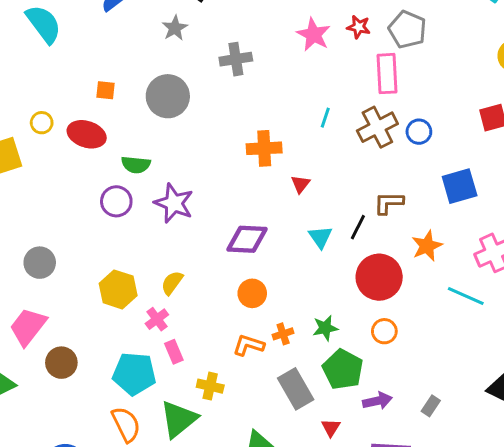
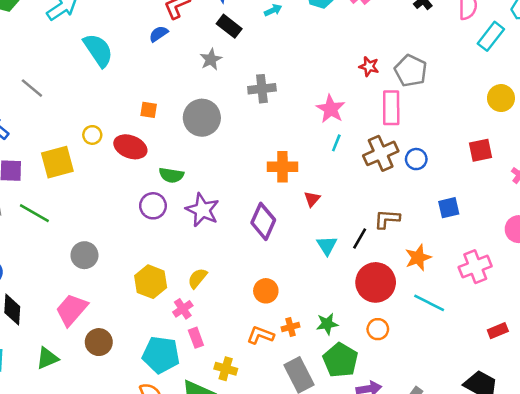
pink star: (314, 35) -> (331, 109), moved
blue square: (460, 186) -> (449, 208), size x0.7
purple diamond: (247, 239) -> (263, 221), moved, turned -72
cyan line: (466, 296) -> (429, 303), moved

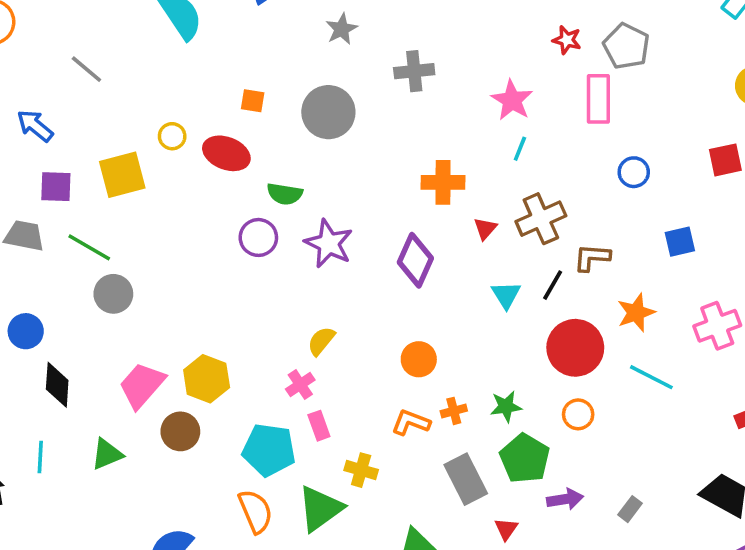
brown cross: (381, 153) -> (541, 219), moved
gray circle: (84, 255) -> (113, 294), moved
yellow hexagon: (151, 282) -> (207, 379), moved

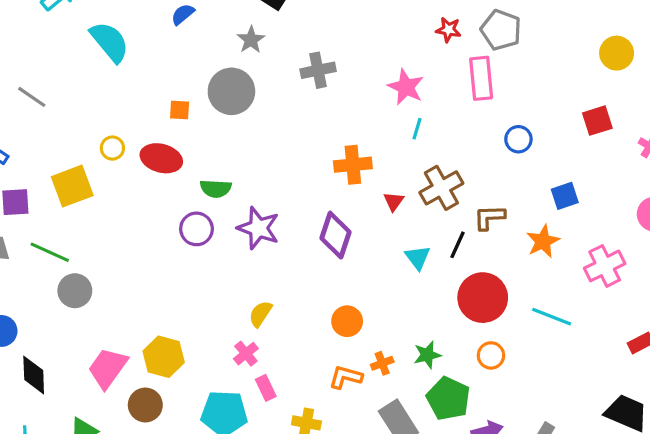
gray circle: (328, 112) -> (231, 91), moved
orange star: (636, 313) -> (543, 241), moved

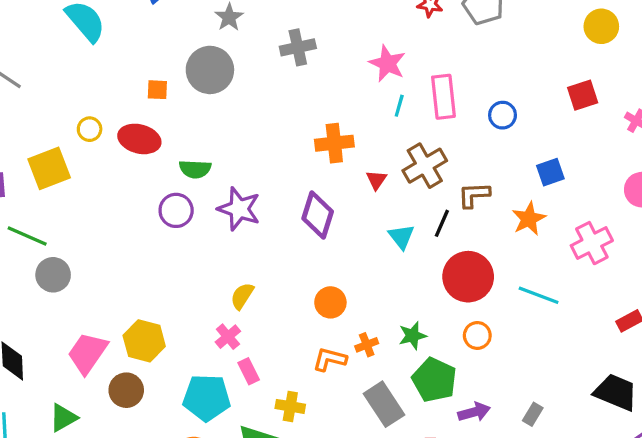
pink rectangle: (481, 78) -> (443, 97), moved

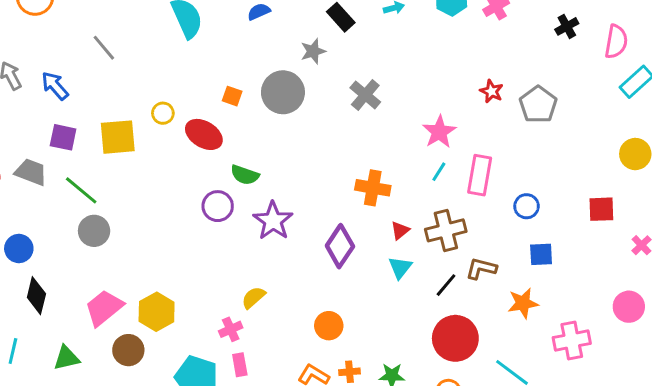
gray cross: (298, 47) -> (365, 95), turned 36
blue square: (550, 172) -> (541, 254), moved
cyan triangle: (401, 237) -> (400, 267), moved

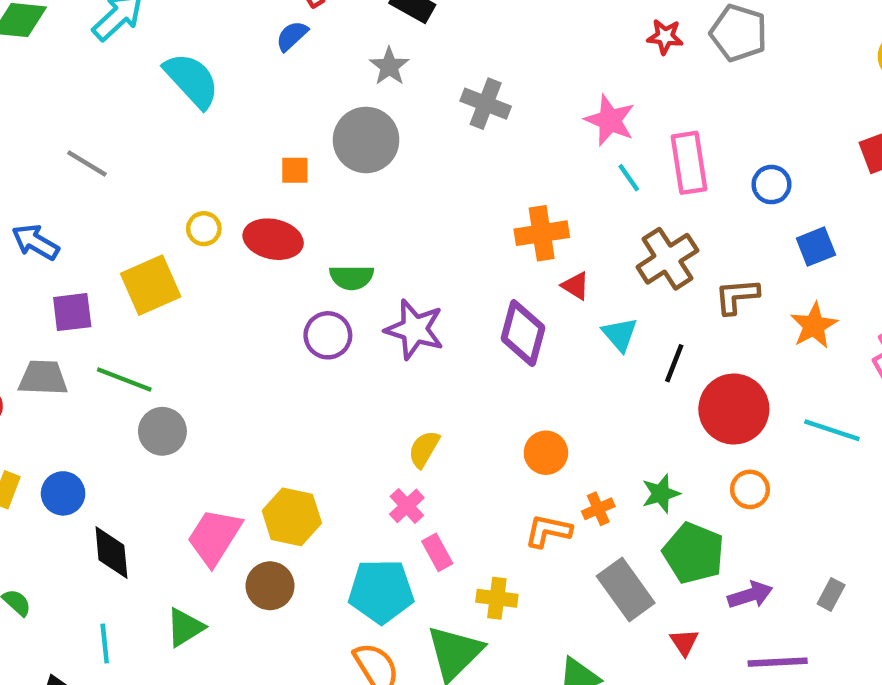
cyan line: (439, 172) -> (629, 178), turned -48
red triangle: (400, 231) -> (575, 286), moved, turned -30
black line: (446, 285) -> (674, 363), moved

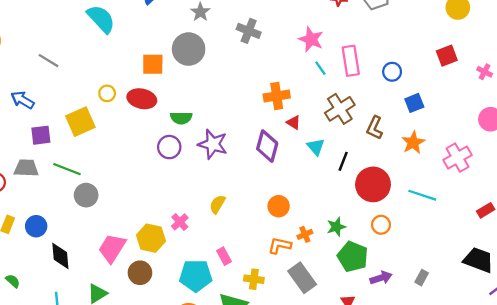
orange square: (295, 170) -> (153, 64), size x1.5
brown L-shape: (737, 296) -> (375, 128), turned -60
pink cross: (407, 506) -> (180, 222), moved
gray rectangle: (626, 589) -> (302, 278), moved

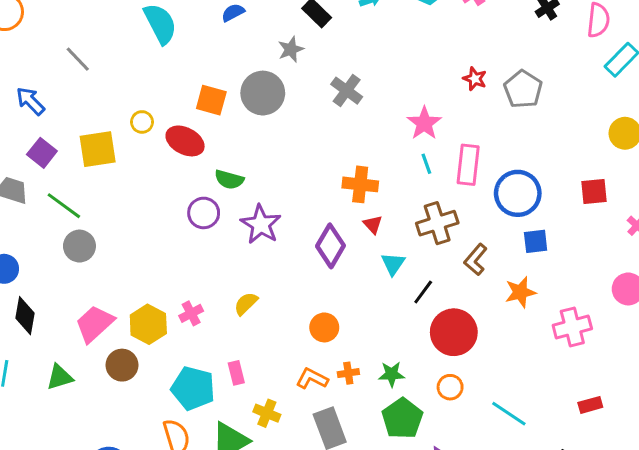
blue circle: (392, 72) -> (518, 193), size x1.8
purple square: (41, 135) -> (42, 153), turned 30
cyan line: (422, 195) -> (509, 414), moved

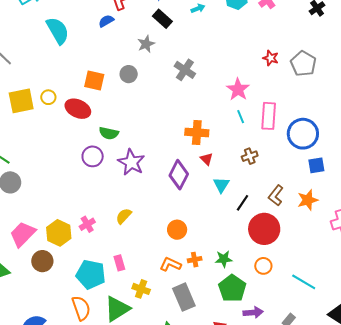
gray circle: (263, 93) -> (129, 74), size x0.6
yellow square: (98, 149) -> (21, 101), moved
brown cross: (437, 223) -> (250, 156), size x0.6
brown L-shape: (476, 260) -> (276, 195), moved

